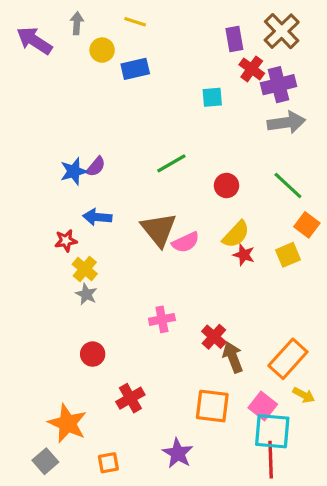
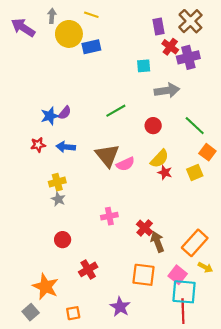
yellow circle: (102, 50) -> (69, 34), size x1.6
gray arrow: (286, 122) -> (167, 90), moved
red star: (66, 241) -> (38, 145), moved
yellow cross: (85, 269) -> (57, 182), turned 35

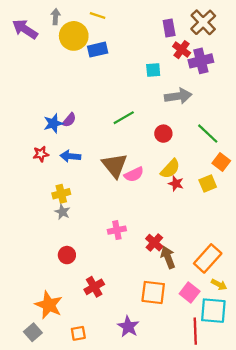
cyan square: (184, 292) -> (213, 311), moved

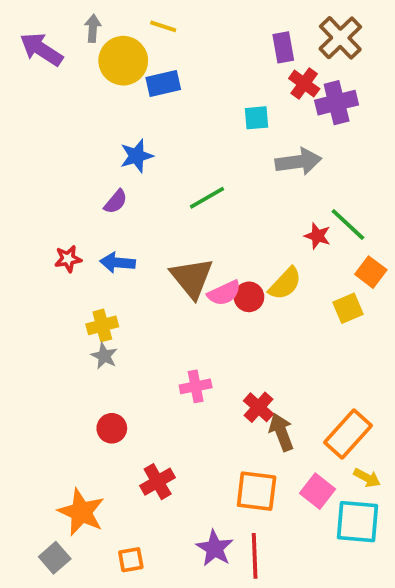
blue star: (53, 123) -> (137, 156), moved
red circle: (163, 134) -> (249, 297), moved
red star: (176, 184) -> (317, 236), moved
red line: (195, 331) -> (255, 556), moved

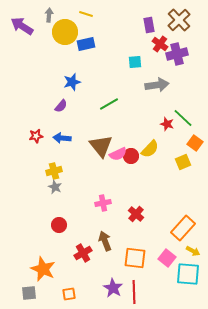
brown arrow: (281, 432) -> (105, 241), moved
gray square: (55, 558) -> (29, 293), turned 35

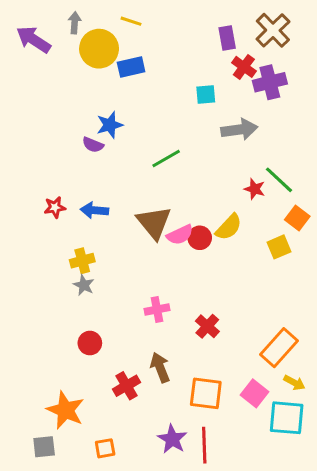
purple semicircle: (61, 106) -> (93, 145), moved, turned 72

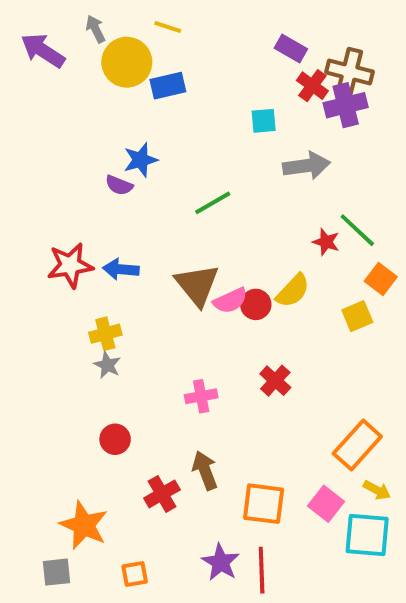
gray arrow: (75, 23) -> (96, 29), turned -30
brown cross: (273, 30) -> (350, 72), moved, turned -32
purple rectangle: (227, 38) -> (291, 49), turned -50
red star: (55, 207) -> (70, 265), size x1.6
red cross: (207, 326) -> (275, 381), moved

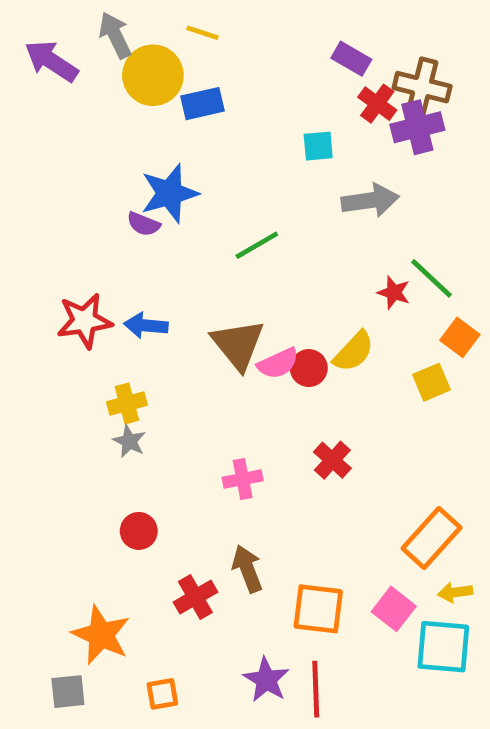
gray arrow: (96, 29) -> (115, 35), size x1.4
blue star: (140, 160) -> (169, 193), size x1.4
yellow arrow: (377, 490) -> (455, 592), turned 144

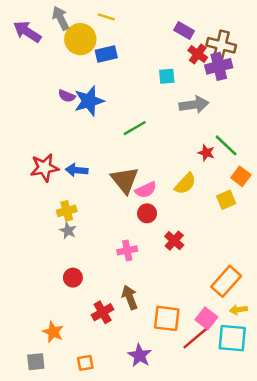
purple semicircle: (143, 224) -> (67, 96), moved
red circle: (309, 368) -> (147, 213), moved
orange star: (101, 635) -> (53, 332), size x0.7
red line: (316, 689) -> (195, 338), moved, turned 52

